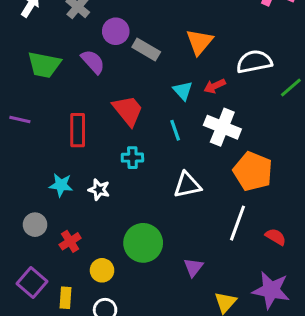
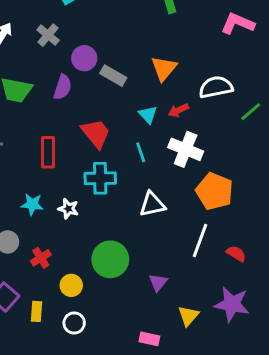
purple semicircle: (93, 62) -> (63, 87), turned 60
cyan cross: (132, 158) -> (100, 178), size x1.5

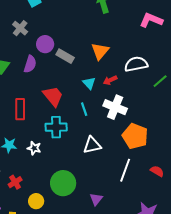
red semicircle: (236, 254) -> (157, 171), moved

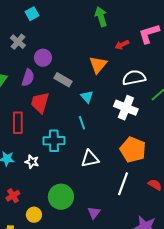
pink L-shape: (151, 20) -> (149, 34), turned -40
gray rectangle: (65, 56) -> (63, 80), moved
red arrow: (110, 80) -> (122, 45), moved
red trapezoid: (53, 96) -> (40, 103), moved, turned -125
white cross: (115, 107) -> (126, 108), moved

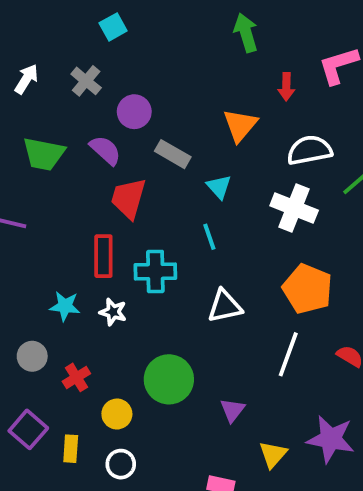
red arrow: (122, 45) -> (286, 87), turned -64
purple semicircle: (28, 78) -> (105, 150), turned -66
red rectangle: (18, 123) -> (103, 256), moved

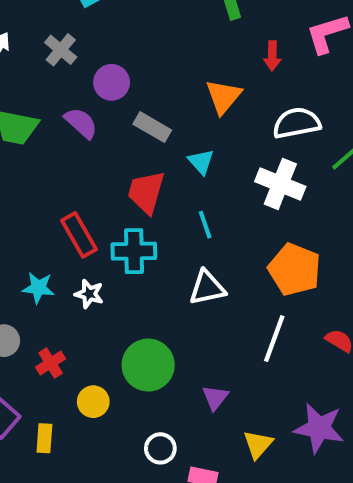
red trapezoid: (128, 198) -> (146, 192), moved
cyan line: (209, 237) -> (205, 225), moved
red rectangle: (103, 256) -> (79, 235), turned -30
white circle: (121, 464) -> (160, 448), moved

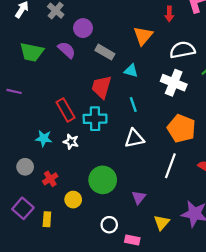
cyan triangle: (201, 162) -> (131, 71), turned -32

